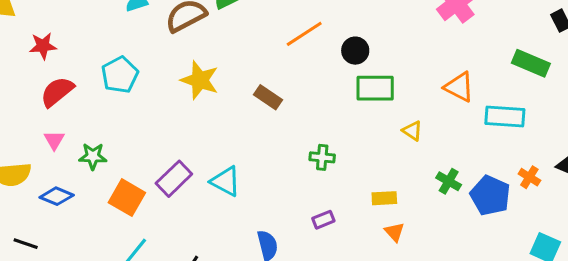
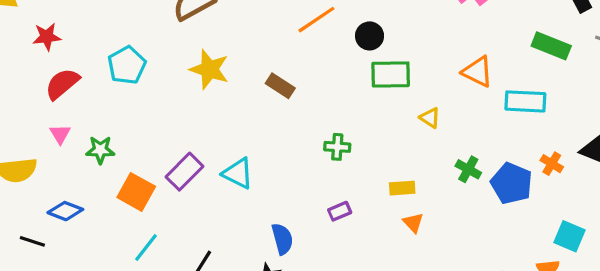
blue diamond: (57, 196) -> (65, 211), moved

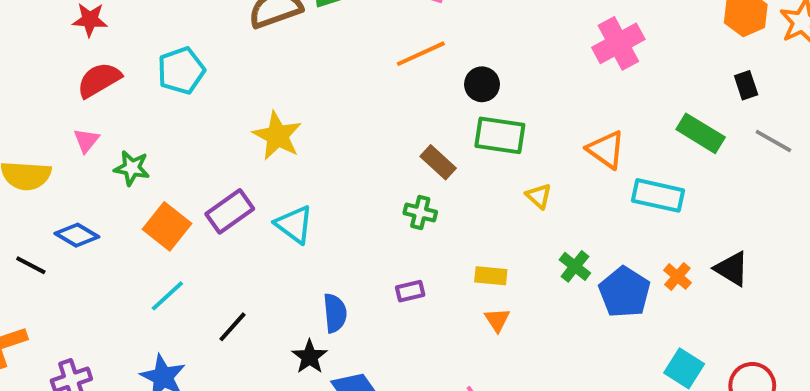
yellow star: (209, 69) -> (277, 136), moved
brown rectangle: (280, 86) -> (438, 162), moved

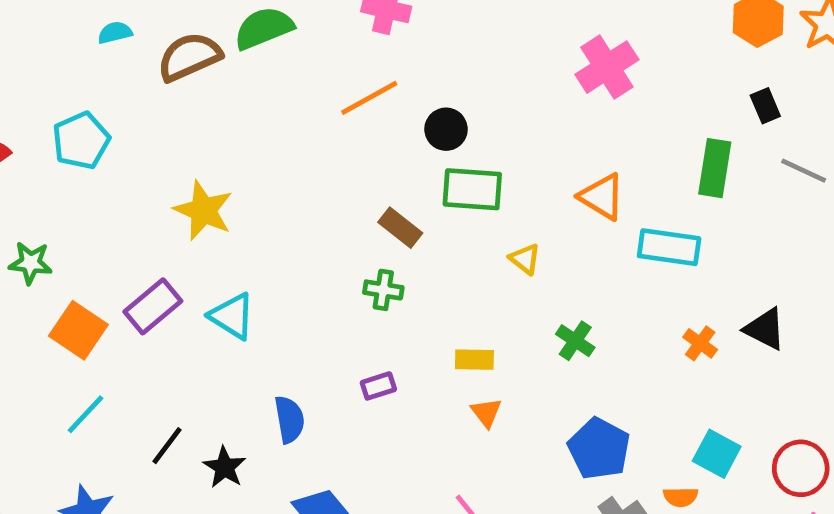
green rectangle: (701, 133) -> (715, 168), turned 72
blue pentagon: (625, 292) -> (599, 449), moved
black star: (310, 357) -> (225, 467), moved

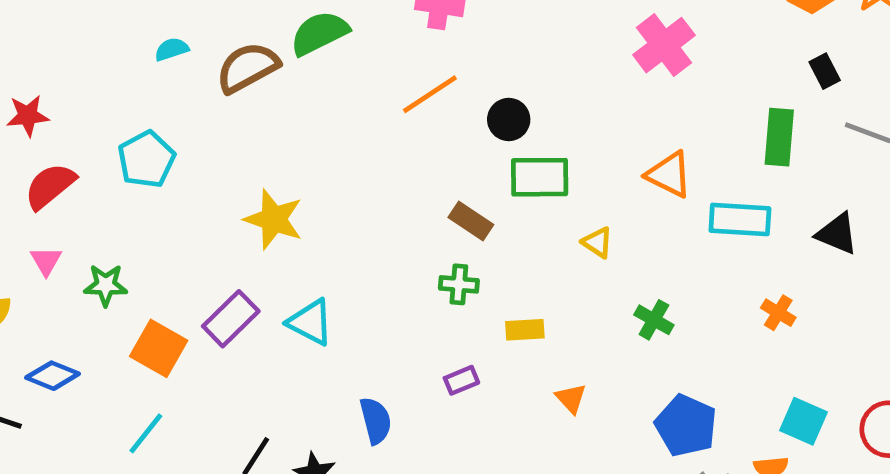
black triangle: (765, 329) -> (837, 234), moved
yellow rectangle: (474, 360) -> (525, 330), moved
cyan line: (85, 414) -> (146, 433), moved

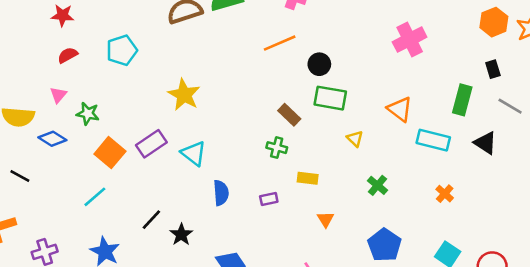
red semicircle: (50, 186) -> (68, 55), size x0.7
black triangle: (837, 234) -> (485, 143), moved
blue diamond: (53, 376) -> (52, 139), moved
blue semicircle: (376, 421) -> (221, 193), moved

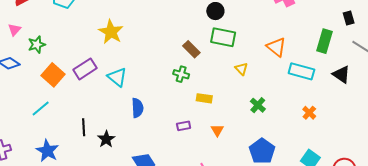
green star: (88, 114) -> (37, 45), turned -30
purple rectangle: (269, 199) -> (184, 126), moved
black line: (151, 220) -> (84, 127), turned -48

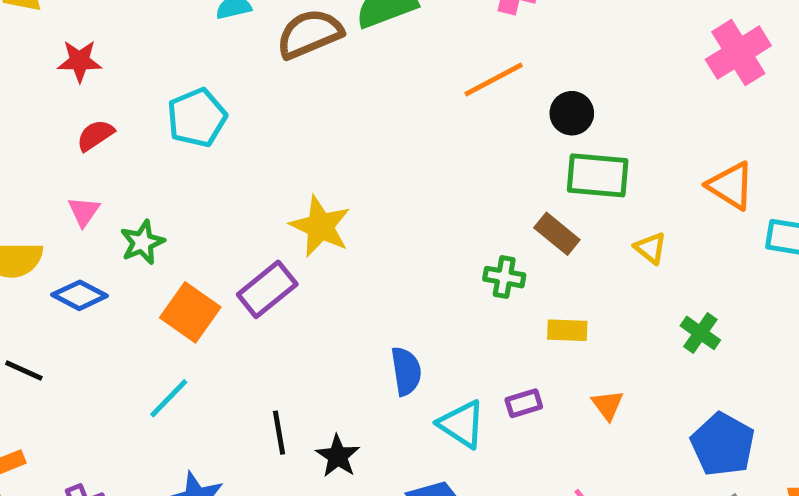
yellow star: (111, 32) -> (320, 226), moved
brown rectangle: (191, 49) -> (557, 234), moved
cyan triangle: (117, 77) -> (462, 424), moved

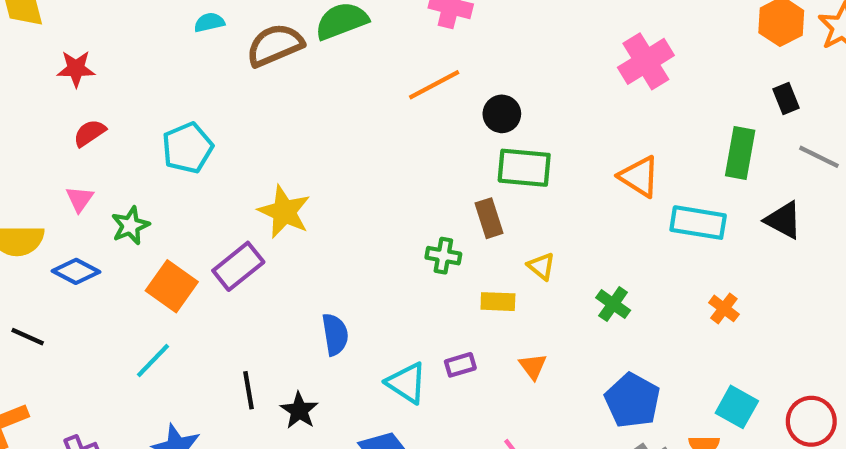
cyan pentagon: (197, 118) -> (187, 148), moved
brown rectangle: (557, 234) -> (489, 218), turned 33
yellow triangle: (650, 248) -> (541, 266), moved
blue semicircle: (406, 371) -> (335, 334), moved

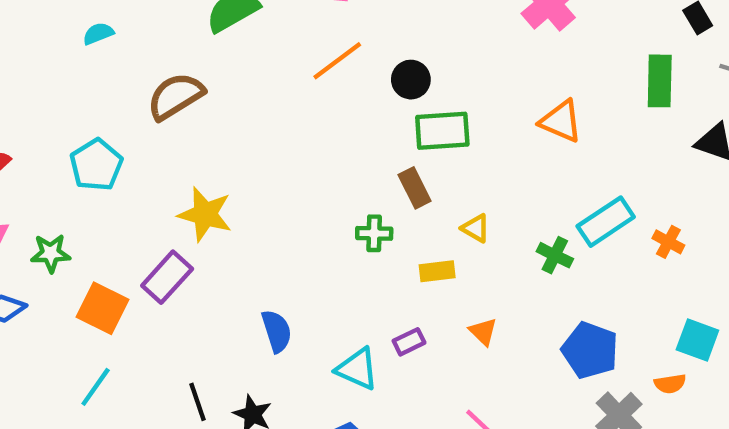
brown semicircle: (275, 45) -> (176, 96), moved
cyan rectangle: (698, 223) -> (606, 222), moved, turned -34
green star: (130, 226) -> (51, 253), turned 30

